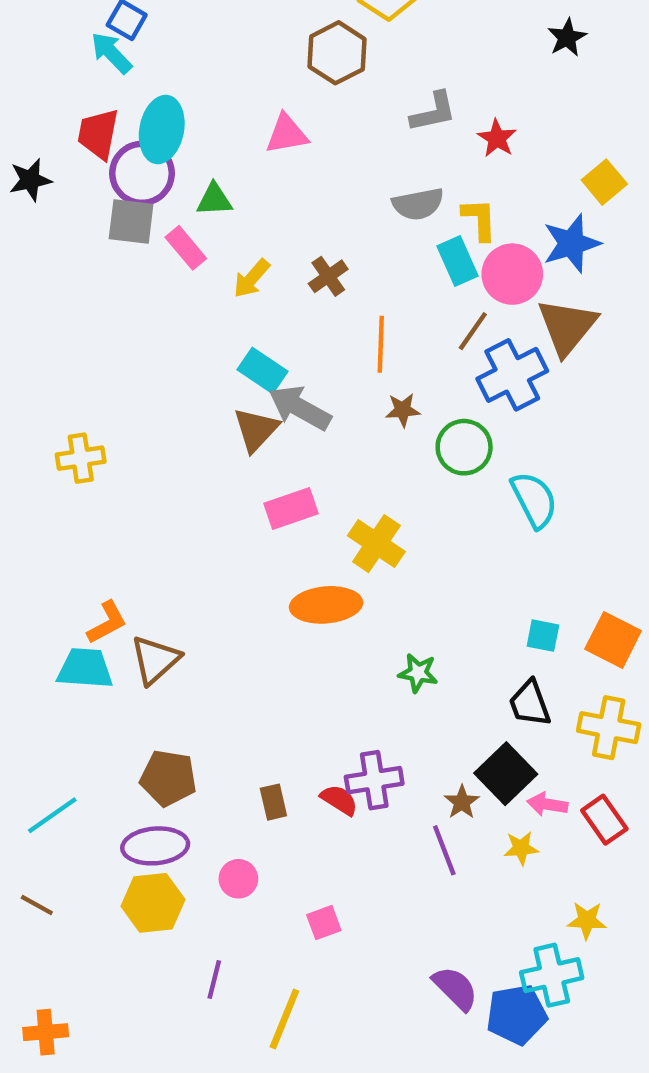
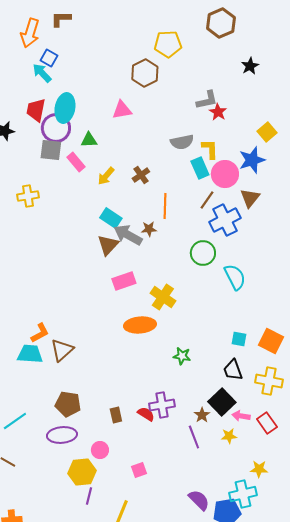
gray L-shape: (433, 112) -> (207, 100), moved
brown triangle: (567, 327) -> (250, 198), size x0.7
brown star: (403, 410) -> (149, 229), moved
yellow cross: (81, 458) -> (28, 196), moved
yellow hexagon: (153, 903) -> (82, 472), moved

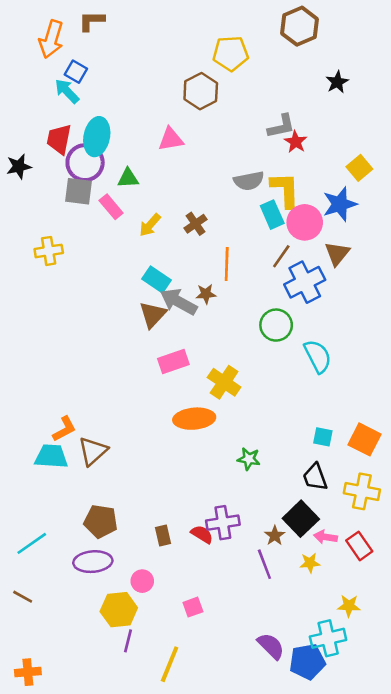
yellow L-shape: (210, 149) -> (285, 190), size x1.4

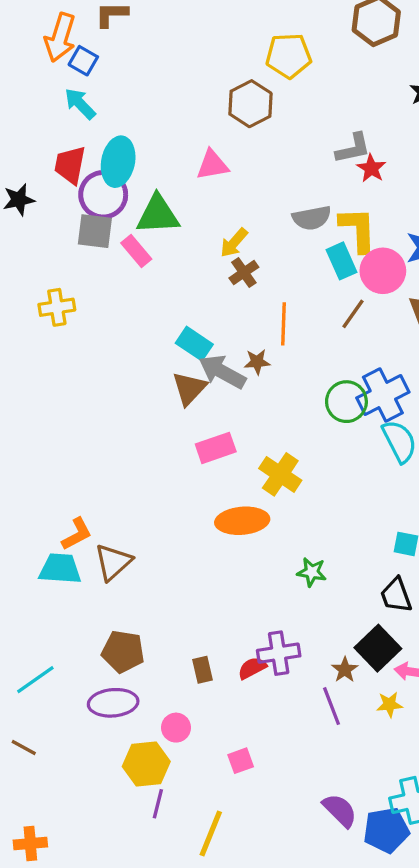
blue square: (76, 72) -> (83, 61), moved
green triangle: (128, 178) -> (158, 215), size x1.6
yellow arrow: (150, 225) -> (234, 243), moved
blue cross: (305, 282) -> (383, 395), moved
red semicircle: (202, 534) -> (252, 668), turned -60

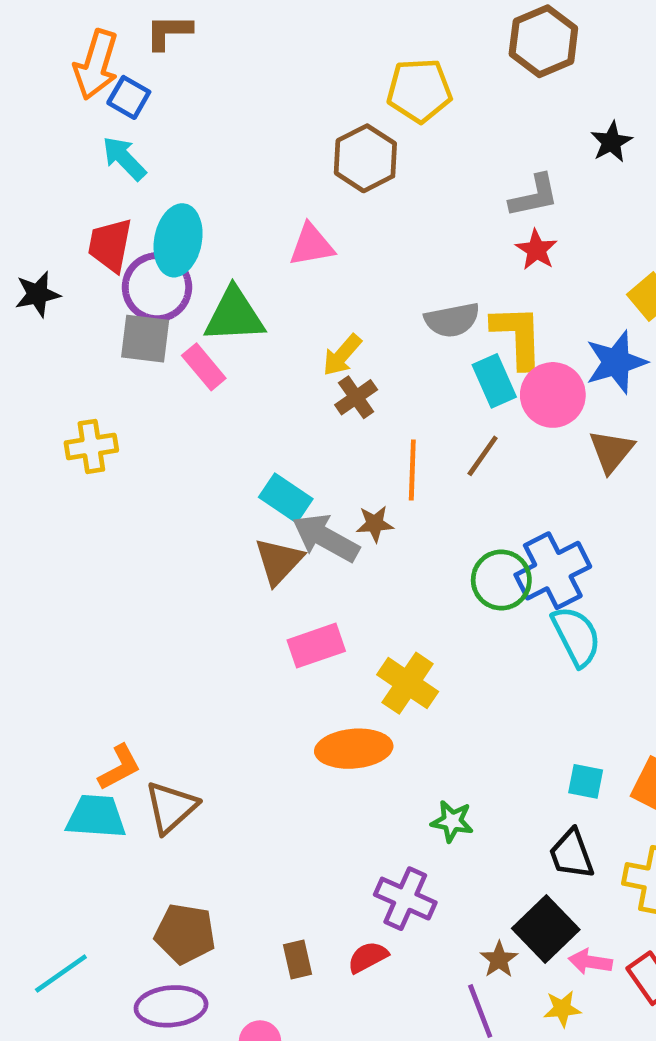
gray L-shape: (353, 148) -> (534, 196), moved
brown line: (353, 314) -> (483, 456), moved
purple cross: (279, 653) -> (405, 899), moved, turned 33

